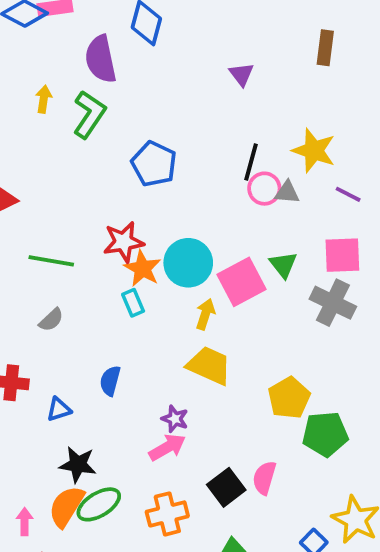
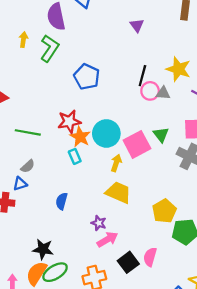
blue triangle: (59, 409) -> (20, 184), moved
pink arrow: (167, 447) -> (107, 239), moved

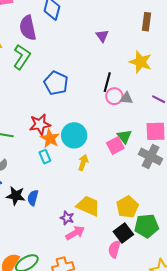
yellow star: (178, 69) -> (140, 62), moved
pink square: (137, 144) -> (115, 145), moved, size x0.7
yellow trapezoid: (118, 192) -> (88, 206), moved
black star: (43, 249) -> (16, 196), moved
black square: (128, 262) -> (123, 233), moved

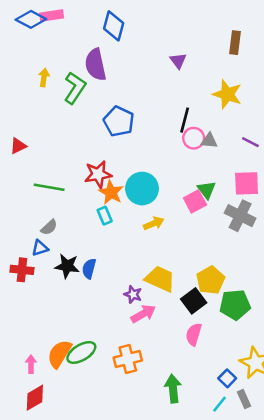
purple semicircle: (28, 28) -> (96, 65), moved
yellow arrow: (83, 163) -> (154, 223), turned 49
black square: (123, 233) -> (194, 301), moved

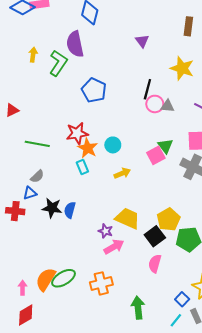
cyan circle: (142, 189) -> (113, 145), size x0.6

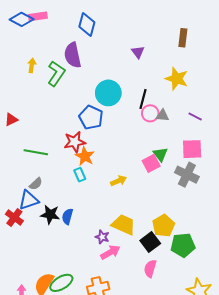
blue pentagon: (94, 90) -> (91, 117), moved
cyan circle: (113, 145) -> (108, 93), moved, size x1.6
blue triangle: (30, 193) -> (29, 200), size x1.5
red cross: (15, 211) -> (14, 218), turned 30

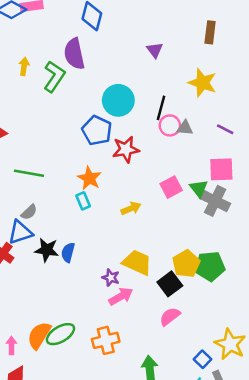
red star: (75, 142) -> (126, 149), moved
green triangle: (160, 154) -> (199, 188), moved
green pentagon: (183, 245) -> (210, 266), moved
pink semicircle: (150, 269) -> (170, 317), turned 36

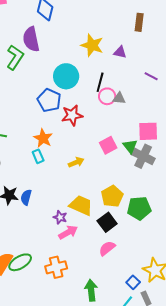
purple triangle: (155, 50) -> (120, 52), moved, turned -40
yellow star: (203, 83) -> (92, 45), moved
purple line: (225, 129) -> (151, 76), moved
yellow pentagon: (186, 264) -> (112, 196), moved

